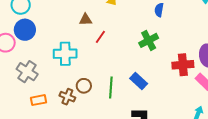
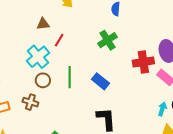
cyan cross: (65, 54) -> (38, 57), moved, turned -35
brown circle: (84, 86) -> (43, 80), moved
green line: (111, 87) -> (70, 77), moved

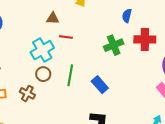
red line: (59, 40) -> (66, 37), turned 56
red cross: (143, 62) -> (145, 39), moved

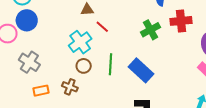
red line: (66, 37) -> (102, 27), turned 40
blue rectangle: (100, 85) -> (141, 70), size x1.4

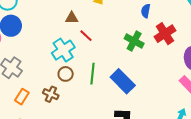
red cross: (181, 21) -> (165, 34), turned -30
green cross: (151, 30) -> (134, 41), turned -36
orange rectangle: (41, 91) -> (22, 97), turned -49

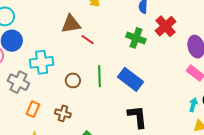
brown triangle: (72, 18) -> (71, 24), size x1.5
cyan cross: (63, 50) -> (42, 62), moved, turned 35
brown cross: (51, 94) -> (63, 113), moved

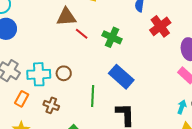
green cross: (136, 38) -> (112, 37), moved
cyan cross: (42, 62) -> (39, 74), moved
green line: (100, 76) -> (93, 96), moved

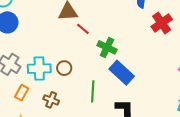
green cross: (112, 37) -> (107, 47), moved

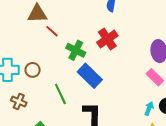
red cross: (162, 23) -> (107, 39), moved
green line: (93, 91) -> (60, 94), turned -30

